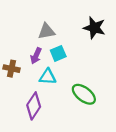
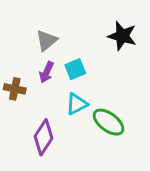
gray triangle: (47, 31) -> (47, 40), moved, turned -30
cyan triangle: (48, 77) -> (77, 104), moved, turned -30

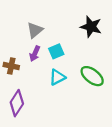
green ellipse: (109, 122) -> (92, 76), moved
purple diamond: (43, 137) -> (17, 103), moved

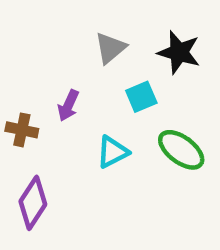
gray triangle: (35, 30) -> (110, 48), moved
cyan square: (56, 51) -> (141, 97), moved

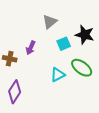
black star: (179, 52) -> (85, 35), moved
cyan triangle: (113, 152) -> (58, 75), moved

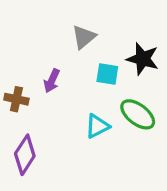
cyan square: (64, 44) -> (107, 74), turned 32

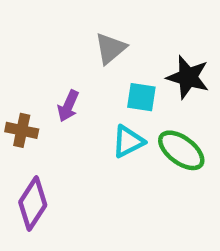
cyan triangle: (97, 126) -> (128, 141), moved

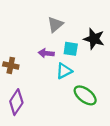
purple arrow: (68, 106) -> (46, 53), moved, turned 72
green ellipse: (181, 150) -> (85, 95), moved

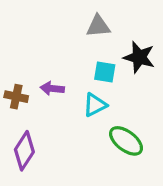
gray triangle: (55, 24) -> (98, 26), moved, turned 35
purple arrow: (46, 53) -> (52, 88), moved

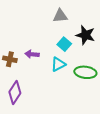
cyan square: (105, 72) -> (64, 44), turned 32
green ellipse: (126, 141) -> (85, 72), moved, turned -30

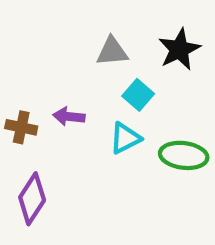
gray triangle: (60, 16) -> (112, 52), moved
black star: (85, 35) -> (179, 49), moved, turned 30

